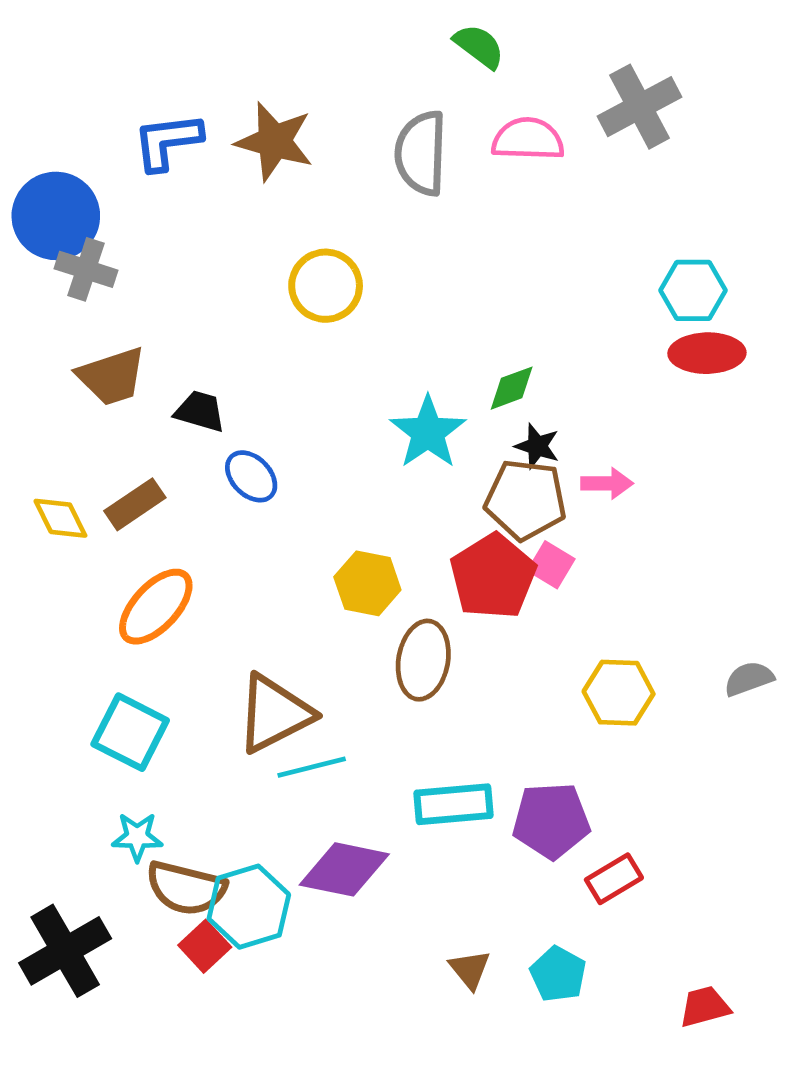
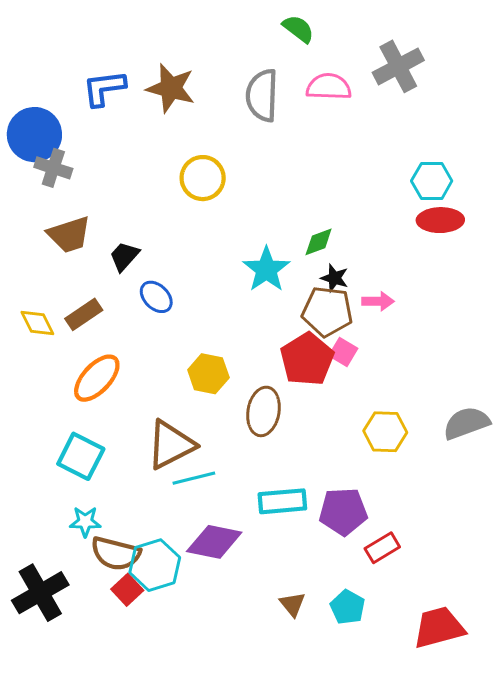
black trapezoid: (200, 411) -> (124, 256), turned -64
yellow hexagon: (367, 583) -> (208, 374), moved
gray semicircle: (749, 679) -> (466, 423), size x1.5
red trapezoid: (705, 1007) -> (439, 627), size x1.6

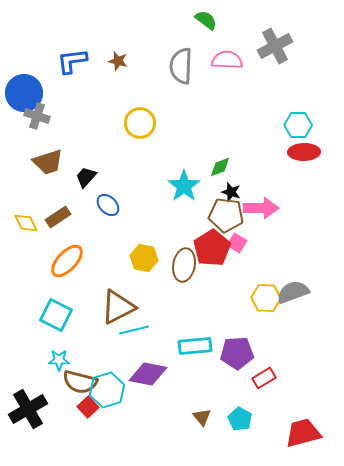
brown star: (171, 88) -> (118, 61), size x0.6
pink arrow: (378, 301) -> (261, 208), size x1.6
brown ellipse: (263, 411) -> (184, 265), moved
gray semicircle: (466, 423) -> (293, 292), moved

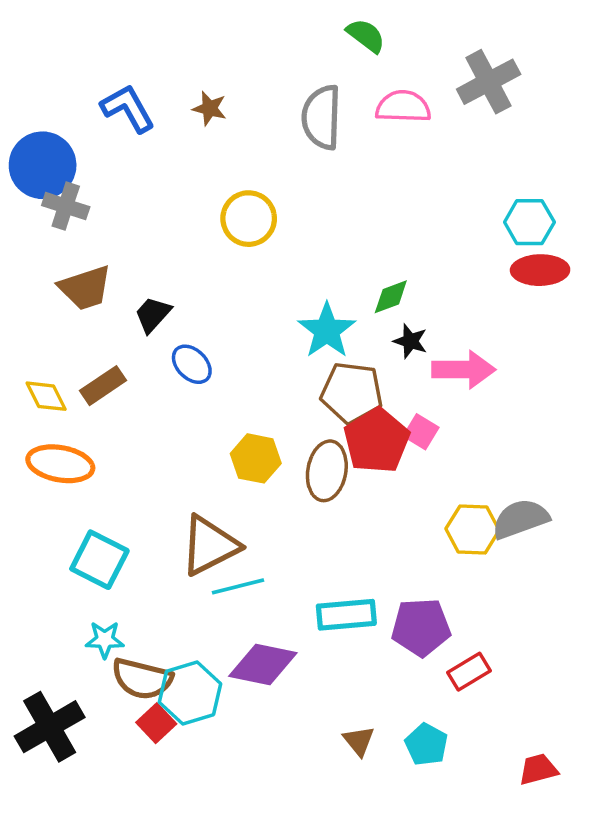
blue L-shape: (72, 61) -> (128, 108), turned 68
brown pentagon: (226, 215) -> (352, 393), moved
orange ellipse: (67, 261) -> (60, 464), moved, turned 57
red trapezoid: (303, 433) -> (538, 769), size x0.6

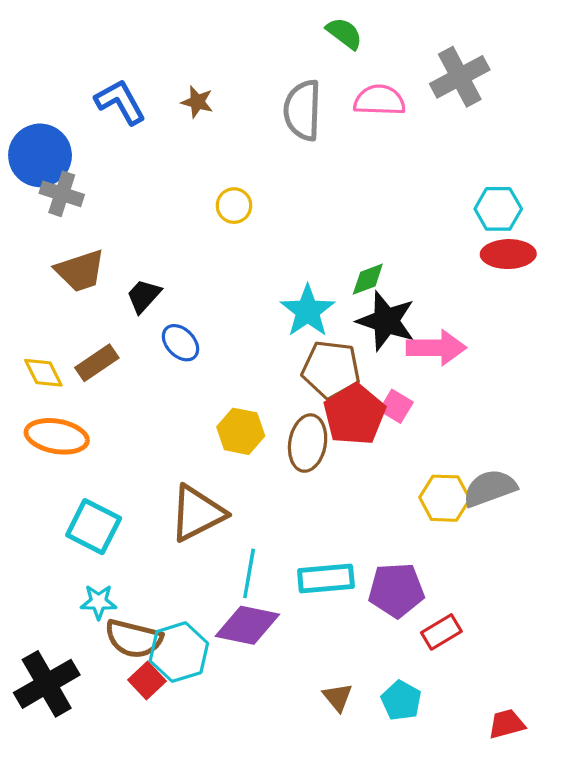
yellow circle: (249, 219) -> (234, 206), size x0.7
black star: (410, 341) -> (386, 321), size x1.8
cyan line: (238, 586) -> (249, 573), moved, turned -66

